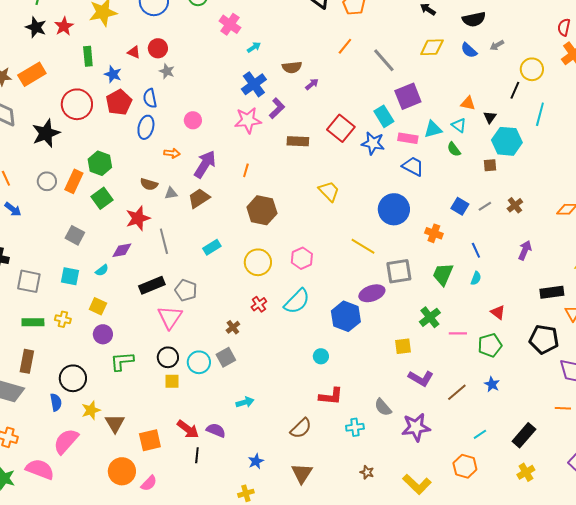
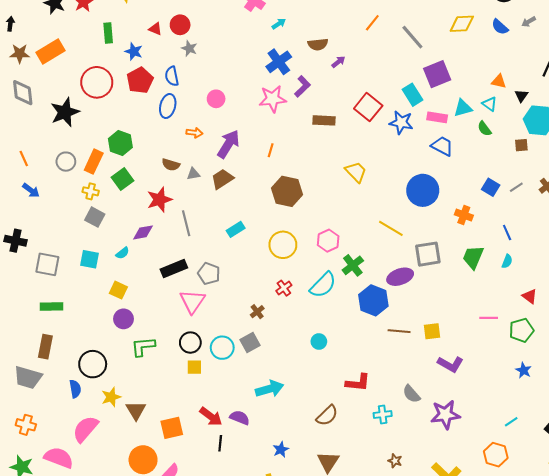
green cross: (430, 317) -> (353, 265), moved
yellow cross: (63, 319) -> (91, 191), moved
cyan circle: (321, 356) -> (319, 341), moved
brown line: (457, 392) -> (399, 331), moved, turned 45
cyan arrow: (245, 402) -> (270, 389), size x1.5

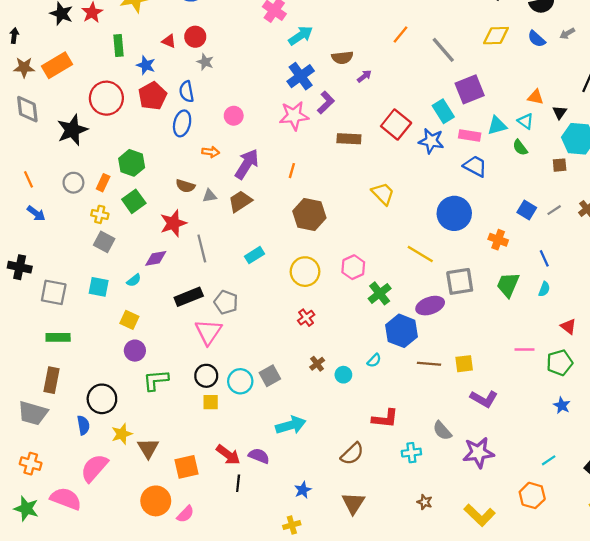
cyan arrow: (279, 24) -> (301, 36), size x1.6
orange rectangle: (94, 162) -> (103, 183), size x0.7
cyan semicircle: (323, 285) -> (374, 360), moved, size x0.5
brown cross: (257, 312) -> (317, 364), moved

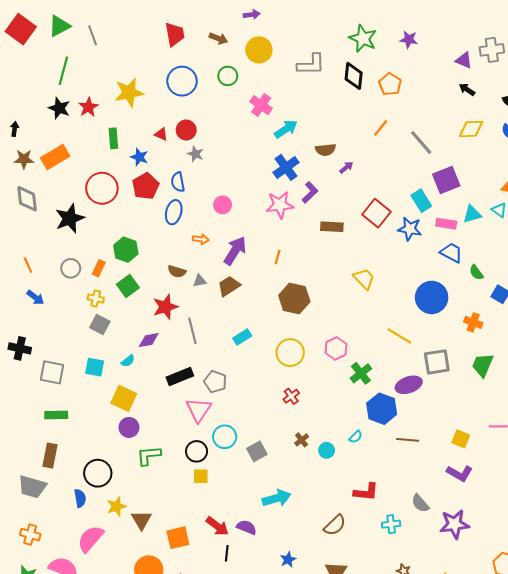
green semicircle: (520, 148) -> (476, 272), moved
yellow square: (129, 320) -> (124, 398), size x1.4
yellow square: (464, 364) -> (461, 439), moved, turned 30
cyan circle: (240, 381) -> (225, 437), moved

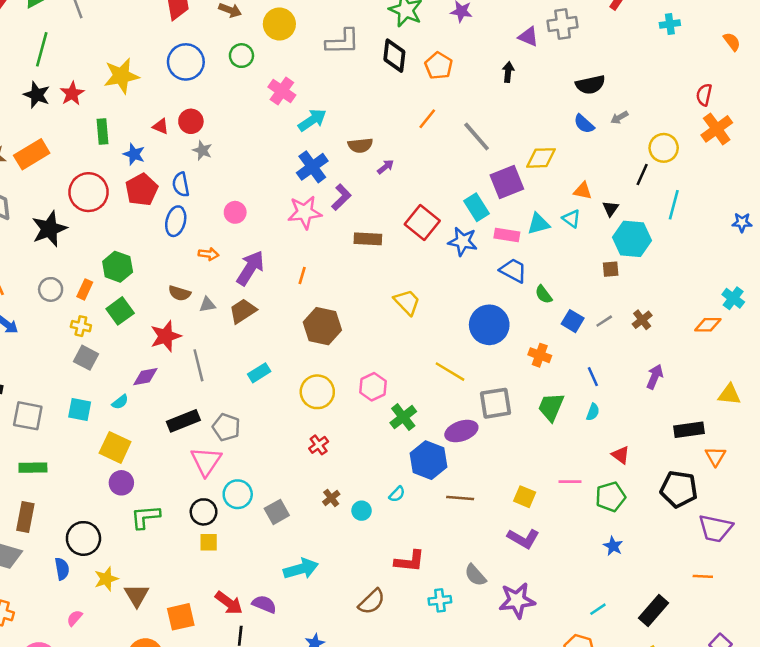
black arrow: (467, 89) -> (508, 72), moved, turned 63
yellow diamond: (471, 129) -> (541, 158), moved
pink semicircle: (90, 539) -> (75, 618), size x0.5

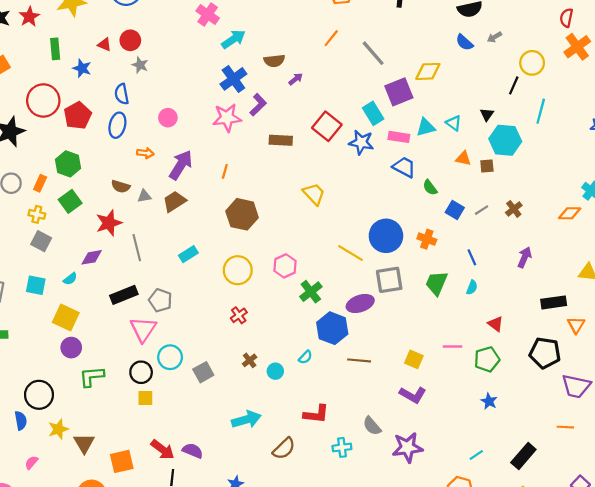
red pentagon: (142, 190) -> (78, 116), moved
orange triangle: (583, 191) -> (463, 158), moved
blue circle: (489, 325) -> (386, 236), moved
cyan arrow: (301, 569) -> (246, 420), moved

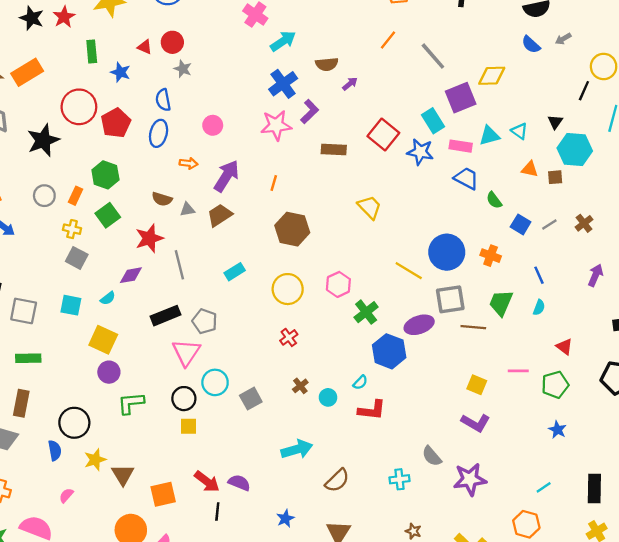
brown line: (359, 360) -> (473, 327), moved
red L-shape: (316, 414) -> (372, 410), moved
black rectangle: (523, 456) -> (594, 488), turned -40

